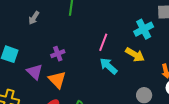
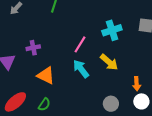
cyan cross: (144, 29) -> (112, 30), moved
orange triangle: (57, 80) -> (46, 75), moved, turned -30

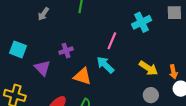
yellow arrow: (109, 62) -> (148, 68), moved
cyan arrow: (81, 69) -> (105, 65), moved

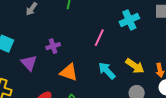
cyan arrow: (105, 65) -> (107, 71), moved

